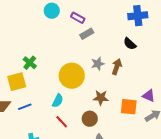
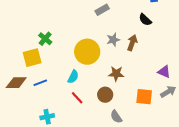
orange square: (129, 107) -> (144, 97), moved

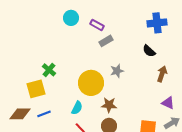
brown arrow: (132, 43) -> (162, 74), moved
brown star: (116, 74) -> (109, 105), moved

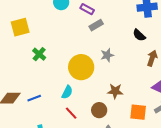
yellow square: (36, 89) -> (20, 27), moved
brown star: (109, 105) -> (115, 91), moved

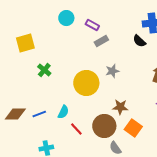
black semicircle: (139, 35) -> (139, 41), moved
cyan semicircle: (67, 92) -> (63, 112), moved
brown circle: (99, 110) -> (104, 126), size x1.5
orange square: (138, 112) -> (133, 128), moved, turned 30

